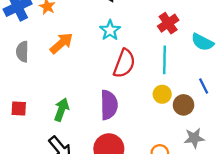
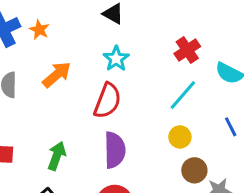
cyan line: (165, 60) -> (183, 95), turned 40
red semicircle: (124, 63) -> (107, 101), moved
brown circle: (184, 105) -> (194, 170), moved

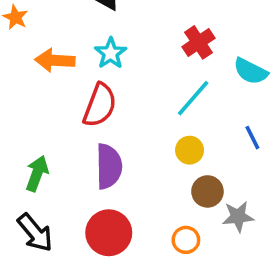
orange arrow: (57, 75) -> (55, 60), moved, turned -136

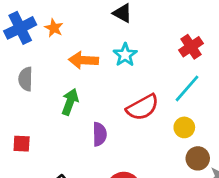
red semicircle: (100, 105) -> (143, 107), moved, turned 40
purple semicircle: (109, 166) -> (100, 134), moved, size x0.7
green arrow: (37, 173) -> (70, 102), moved

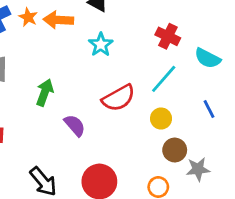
red cross: (191, 47) -> (168, 36), turned -30
orange arrow: (83, 60) -> (58, 20), moved
purple semicircle: (100, 134) -> (75, 125), turned -40

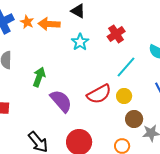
red cross: (168, 36) -> (116, 34), moved, turned 30
red semicircle: (119, 98) -> (99, 94), moved
purple semicircle: (75, 125) -> (61, 101), size x1.4

